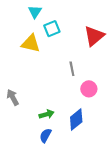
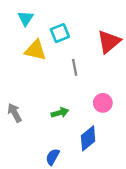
cyan triangle: (35, 12) -> (26, 18), moved
gray line: (72, 69) -> (75, 67), moved
green arrow: (47, 114) -> (60, 113), moved

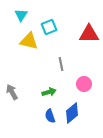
red triangle: (109, 42) -> (89, 34), turned 40
gray line: (75, 67) -> (61, 64), moved
blue semicircle: (53, 157) -> (50, 116), moved, turned -48

